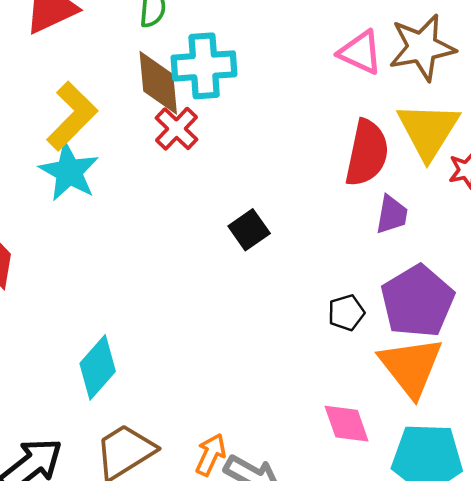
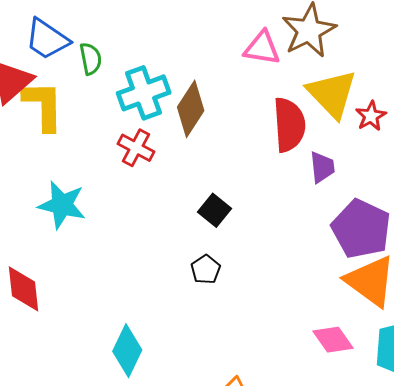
brown diamond: (158, 83) -> (191, 109), moved, turned 54
yellow L-shape: (72, 116) -> (43, 106), moved, turned -30
black pentagon: (346, 313) -> (206, 269), moved

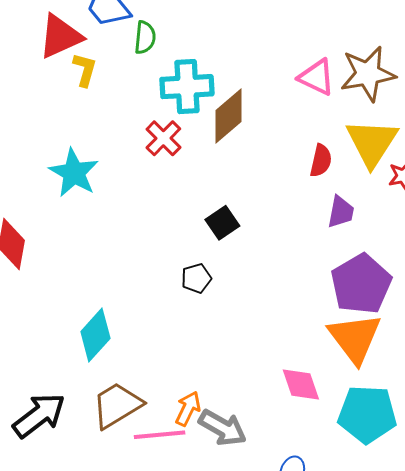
yellow L-shape: (43, 106) -> (85, 70), size x0.6
red semicircle: (289, 125) -> (321, 161), size x0.6

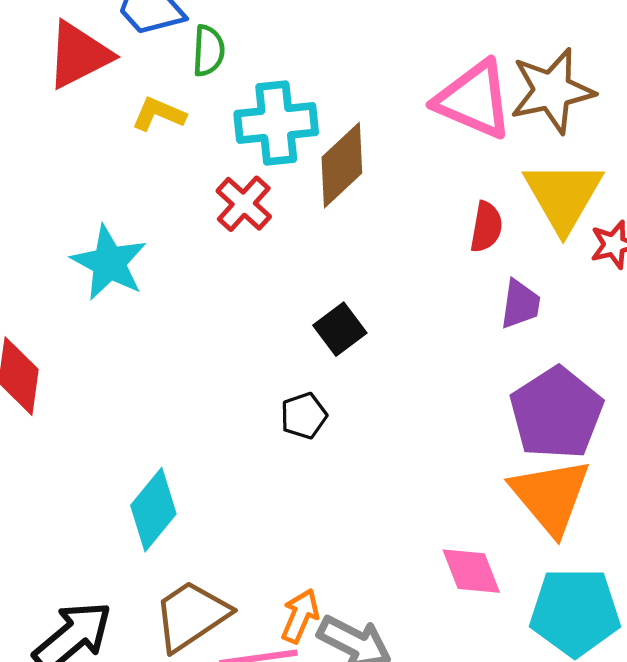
yellow L-shape: (85, 70) -> (159, 114), moved, turned -80
pink triangle: (317, 77) -> (474, 100), size x1.4

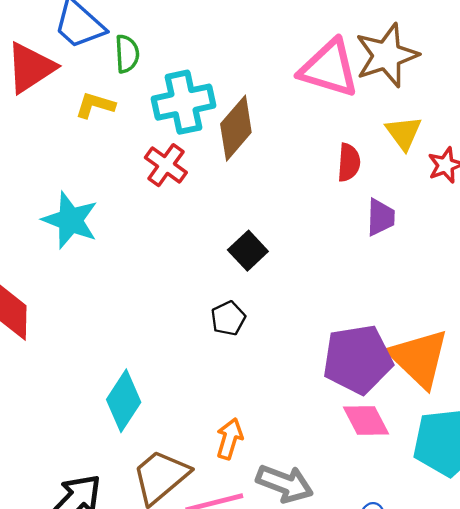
yellow triangle: (563, 196) -> (404, 133), size x0.6
purple pentagon: (556, 413) -> (358, 359), moved, turned 30
orange arrow: (300, 616) -> (229, 439), moved

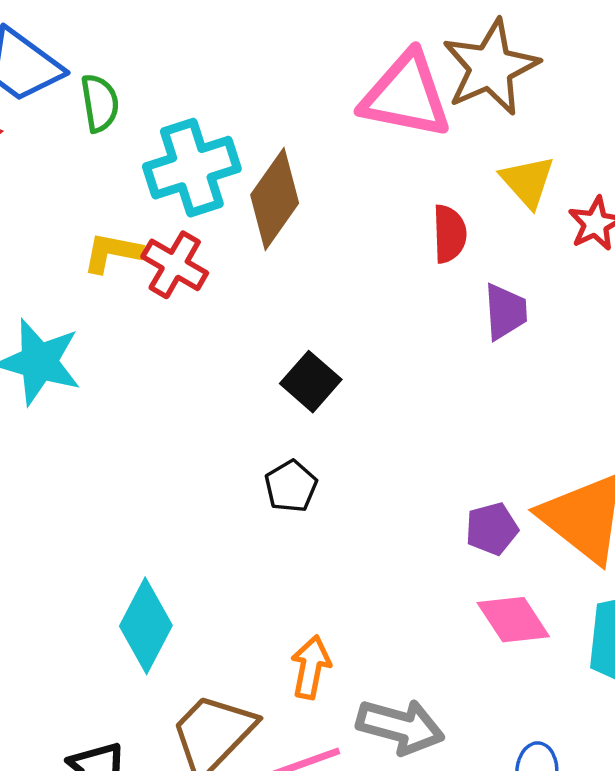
yellow L-shape: (95, 105) -> (112, 253), moved
purple pentagon: (358, 359) -> (492, 529), size x0.5

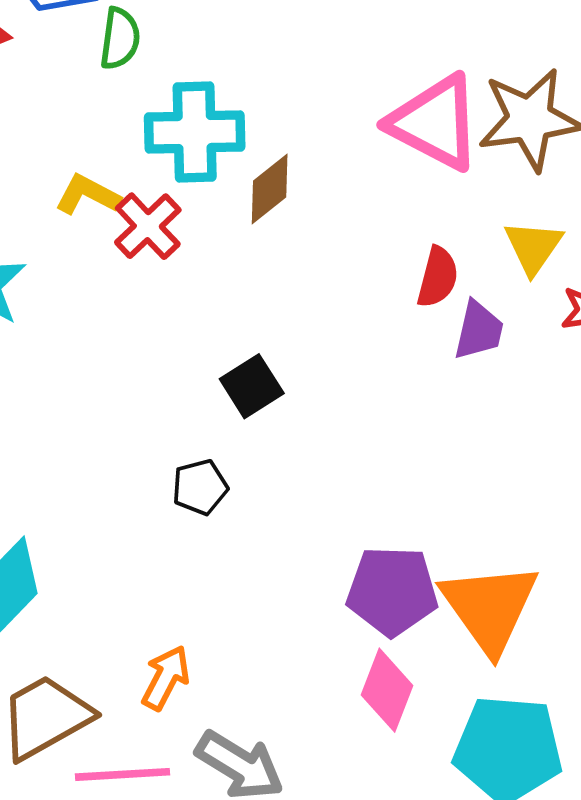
brown diamond: (275, 199) -> (270, 189), size x0.7
purple trapezoid: (505, 312) -> (479, 330), moved
purple pentagon: (492, 529) -> (392, 591), size x1.6
pink diamond: (513, 620) -> (387, 690), turned 38

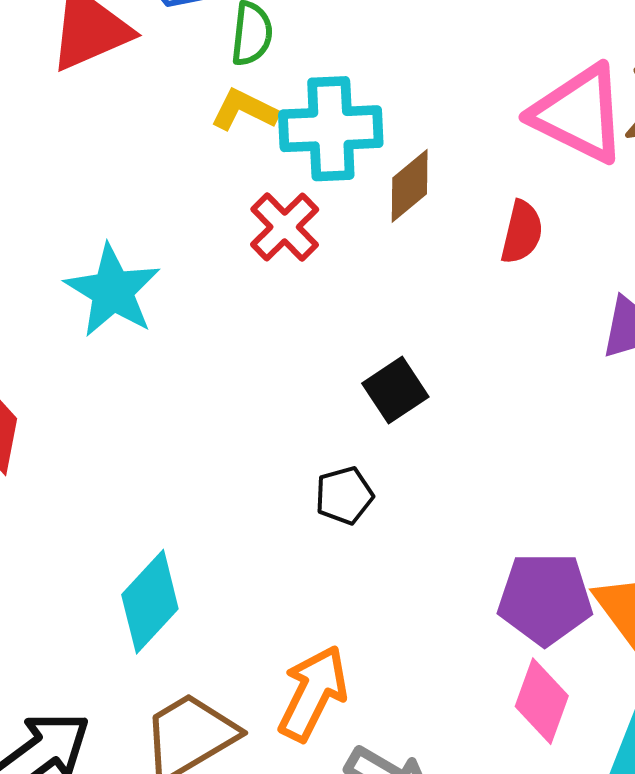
yellow L-shape: (88, 195) -> (244, 110), moved
red semicircle: (438, 277) -> (522, 232), moved
orange arrow: (166, 678) -> (313, 693), size x1.4

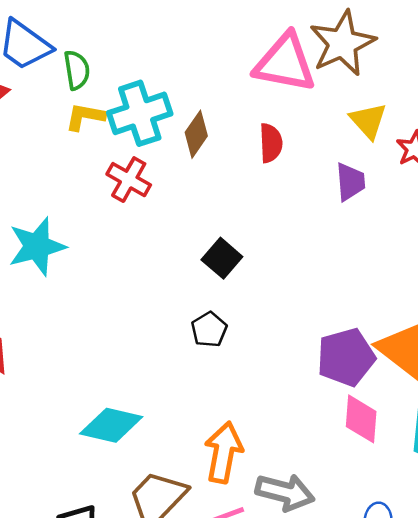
cyan star: (113, 291) -> (37, 246), turned -30
cyan diamond: (150, 602) -> (111, 425), turned 76

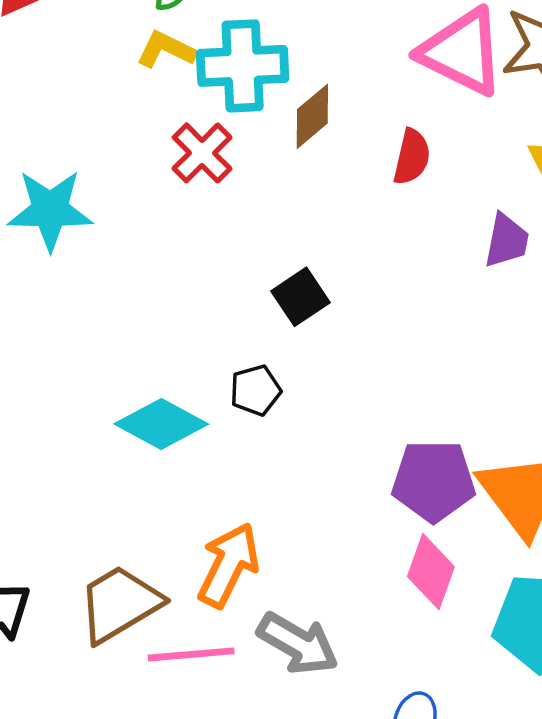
cyan diamond: (111, 425) -> (161, 424), moved

